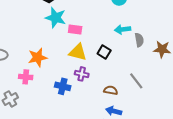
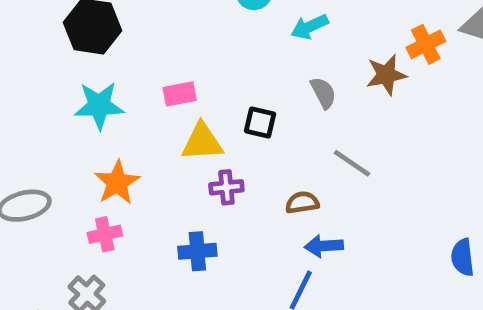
cyan star: (56, 18) -> (99, 106), moved
cyan arrow: (123, 29) -> (310, 27), moved
gray semicircle: (139, 40) -> (323, 93), moved
blue cross: (63, 86) -> (197, 251), moved

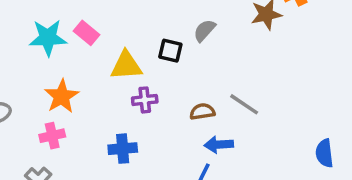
gray semicircle: (323, 93) -> (204, 30), moved, turned -110
pink rectangle: (180, 94) -> (86, 33), moved, turned 50
gray line: (352, 163) -> (244, 104), moved

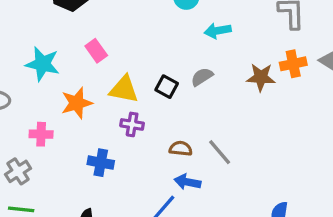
cyan star: (48, 38) -> (43, 64), moved
orange star: (62, 96) -> (77, 103), moved

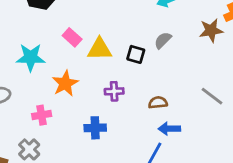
yellow triangle: (124, 89) -> (99, 49), moved
gray line: (220, 152) -> (212, 96), moved

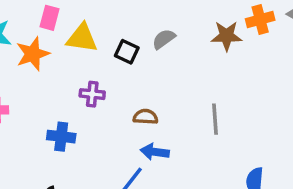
pink rectangle: (72, 37) -> (50, 18), turned 54
orange star: (65, 83) -> (33, 54), moved
gray line: (212, 96) -> (215, 119), turned 40

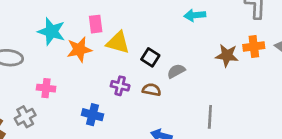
pink rectangle: (50, 18) -> (96, 24), turned -30
gray semicircle: (164, 39) -> (176, 71), moved
brown semicircle: (145, 117) -> (152, 90), moved

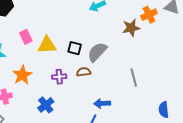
orange star: (79, 49) -> (22, 75), moved
gray semicircle: (176, 71) -> (97, 52), size x1.5
blue cross: (92, 115) -> (46, 105), turned -35

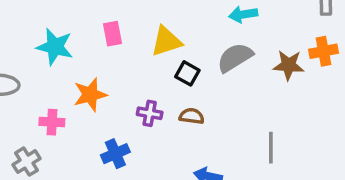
yellow triangle: (47, 45) -> (166, 41), moved, turned -30
gray semicircle: (97, 52) -> (235, 58), moved

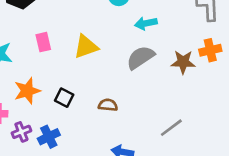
black square: (187, 73) -> (64, 98), moved
purple cross: (150, 113) -> (21, 132), moved, turned -30
gray line: (271, 148) -> (171, 128), turned 55

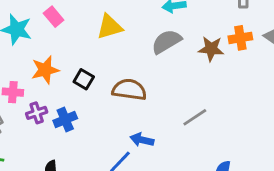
pink rectangle: (43, 42) -> (54, 17), moved, turned -30
brown semicircle: (108, 105) -> (129, 90), size x1.6

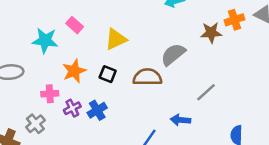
yellow triangle: (110, 27) -> (116, 39), moved
gray semicircle: (166, 42) -> (173, 54), moved
blue arrow: (142, 140) -> (180, 120), moved

